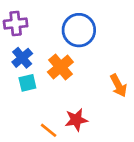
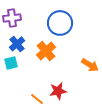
cyan square: (27, 83) -> (11, 63), moved
orange arrow: (118, 85) -> (90, 65), turned -30

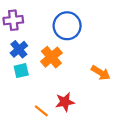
cyan square: (11, 63) -> (21, 71), moved

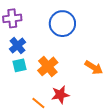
orange cross: (51, 57) -> (48, 66), moved

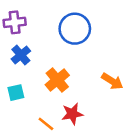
cyan square: (20, 65) -> (16, 93), moved

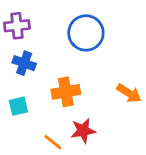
blue cross: (21, 55) -> (24, 63), turned -30
orange cross: (57, 80) -> (66, 92), turned 30

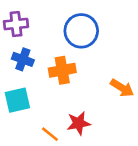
orange cross: (66, 92) -> (62, 70), moved
cyan square: (18, 106) -> (17, 100), size x1.4

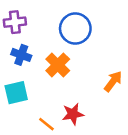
orange cross: (62, 70) -> (58, 65), turned -35
orange arrow: (122, 88) -> (113, 81), turned -85

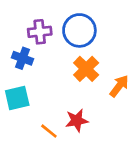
purple cross: (15, 22) -> (40, 32), moved
orange cross: (58, 65) -> (86, 69), moved

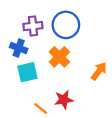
orange cross: (86, 69) -> (59, 57), moved
cyan square: (17, 98) -> (27, 72), moved

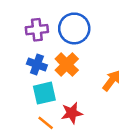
blue cross: (19, 48) -> (37, 65), moved
cyan square: (27, 72) -> (44, 93), moved

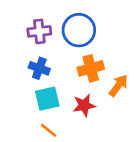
orange cross: (67, 65) -> (91, 68), moved, turned 30
red star: (72, 113) -> (84, 105), moved

